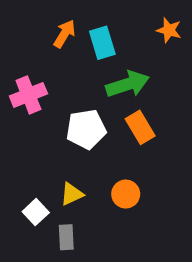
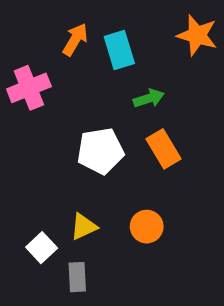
orange star: (169, 30) -> (197, 35), size x1.4
green arrow: (128, 84) -> (149, 98), size x0.6
pink cross: (28, 95) -> (29, 88), moved

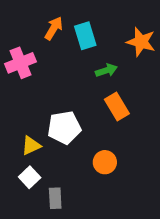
orange star: (197, 35) -> (141, 42), moved
white pentagon: (100, 151) -> (64, 128), moved
yellow triangle: (84, 227) -> (31, 146), moved

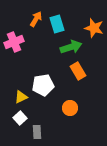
green arrow: (106, 70) -> (71, 47), size x1.5

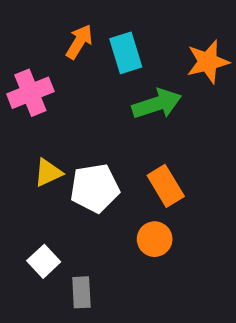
orange star: (94, 28) -> (208, 62), turned -30
orange rectangle: (78, 71) -> (166, 186), moved
yellow triangle: (21, 97) -> (48, 173), moved

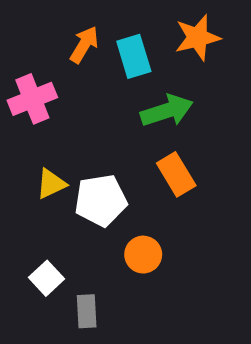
orange star: (208, 62) -> (197, 38), moved
orange rectangle: (166, 186) -> (176, 174), moved
orange circle: (155, 239) -> (143, 255), moved

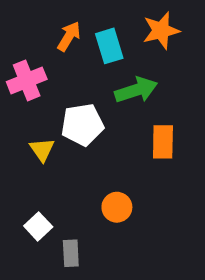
orange rectangle: (176, 174) -> (163, 142), moved, turned 32
yellow triangle: (51, 184) -> (42, 150), turned -40
white pentagon: (101, 200) -> (82, 125), moved

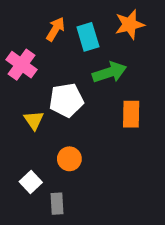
pink cross: (27, 80) -> (22, 65), turned -32
orange circle: (117, 207) -> (69, 159), moved

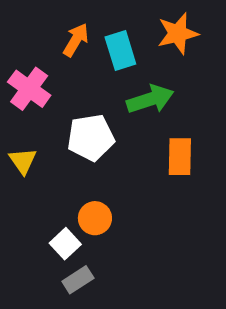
yellow triangle: (34, 120) -> (23, 161), moved
white square: (31, 182) -> (65, 244), moved
gray rectangle: (57, 204) -> (78, 280), turned 60

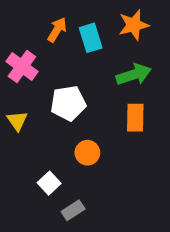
green arrow: (150, 99) -> (134, 74), moved
orange circle: (95, 218) -> (87, 153), moved
gray rectangle: (78, 280) -> (73, 210), moved

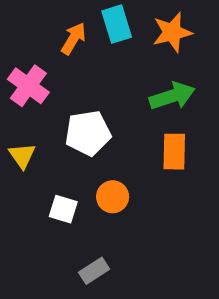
cyan rectangle: (91, 38) -> (117, 24), moved
white square: (49, 183) -> (63, 209), moved, turned -30

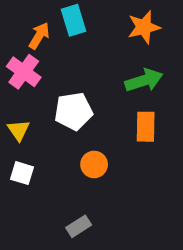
cyan rectangle: (117, 24) -> (73, 20), moved
orange arrow: (74, 38) -> (39, 36), moved
white square: (63, 209) -> (22, 173), moved

